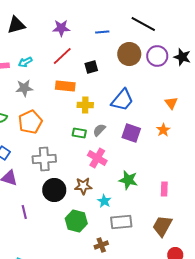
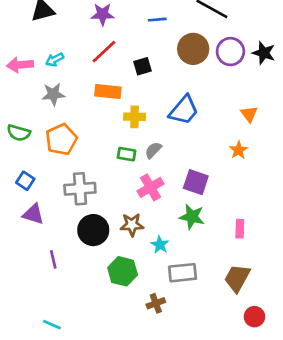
purple square: (131, 133) -> (196, 182), moved
pink cross: (97, 158) -> (151, 187), turned 30

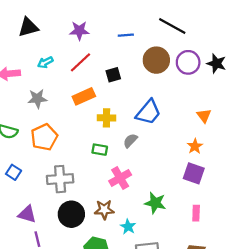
cyan arrow: (55, 60) -> (45, 62), moved
orange rectangle: (108, 92) -> (84, 96), turned -30
gray semicircle: (153, 150) -> (130, 141), moved
purple square: (196, 182) -> (194, 173), moved
purple triangle: (33, 214) -> (27, 214), moved

